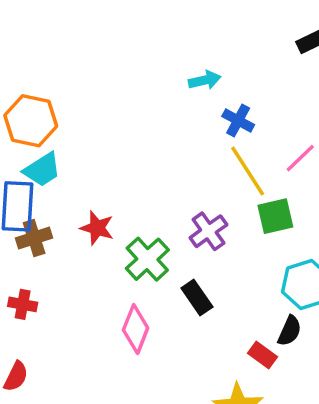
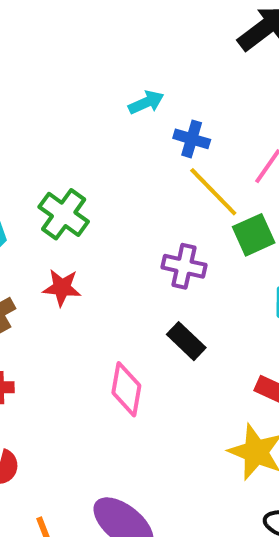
purple cross: (208, 231) -> (184, 266), turned -30
green cross: (147, 259) -> (64, 214), moved

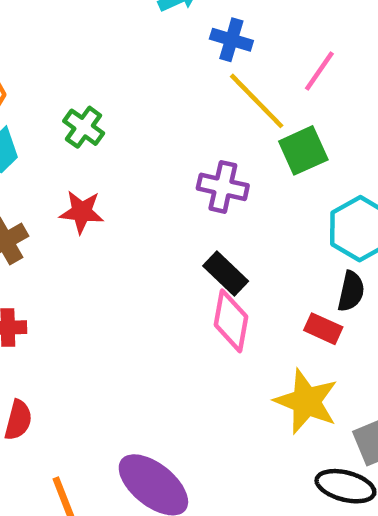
green cross: (64, 214) -> (84, 127), size x0.7
pink diamond: (126, 389) -> (231, 321), moved

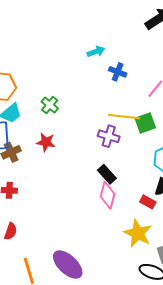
yellow line: (257, 101) -> (124, 117), moved, turned -44

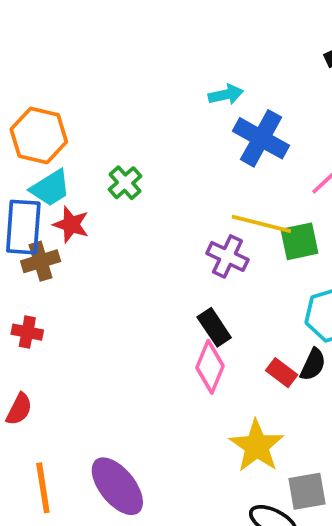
blue cross: (118, 72) -> (261, 138), size x1.6
red star: (46, 142) -> (71, 225), moved
red rectangle: (148, 202) -> (282, 373), moved

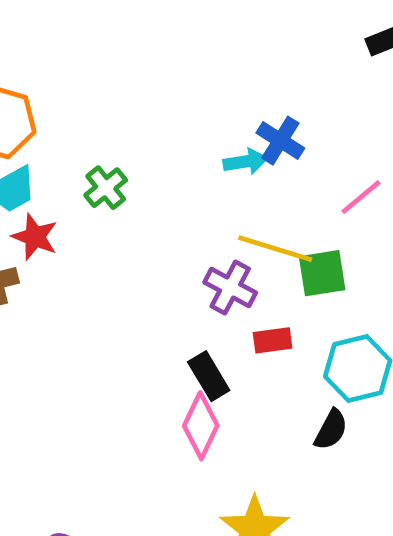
cyan arrow: (226, 95) -> (245, 162), moved
blue cross: (261, 138) -> (280, 141), size x0.7
red rectangle: (282, 373) -> (273, 340), moved, turned -48

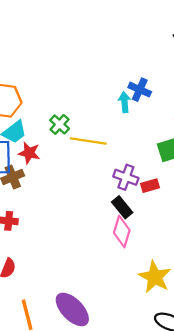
cyan arrow: (245, 162) -> (125, 102), turned -78
yellow line: (275, 249) -> (88, 141), moved
purple cross: (230, 288) -> (126, 177), moved

